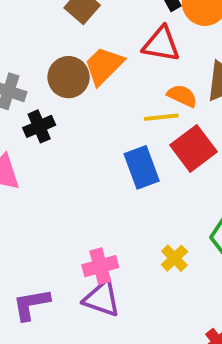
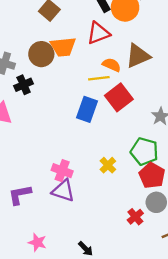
red triangle: (161, 44) -> (98, 33), turned -30
orange trapezoid: (104, 66) -> (63, 47), turned -140
blue rectangle: (142, 167) -> (87, 109), turned 40
pink cross: (100, 266) -> (62, 171), turned 36

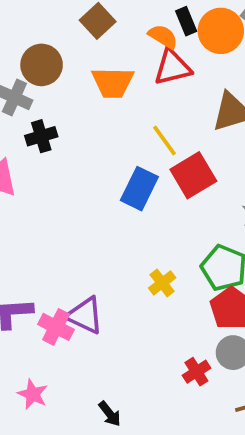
brown circle: (41, 54) -> (42, 65), moved
orange semicircle: (112, 65) -> (163, 36), moved
yellow line: (99, 78) -> (165, 140), turned 54
pink cross: (62, 171) -> (56, 327), moved

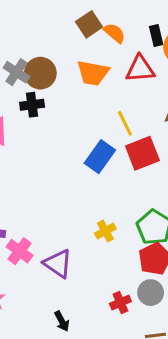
orange semicircle: (163, 36) -> (115, 33), moved
brown circle: (42, 65) -> (40, 73), moved
purple triangle: (85, 315) -> (58, 264), moved
black arrow: (110, 414) -> (62, 321), moved

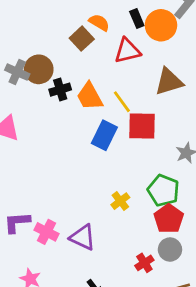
brown square: (89, 24) -> (82, 39), moved
orange trapezoid: (93, 73) -> (90, 96), moved, turned 60
black cross: (32, 105) -> (60, 90), moved
red square: (142, 153) -> (142, 126), turned 32

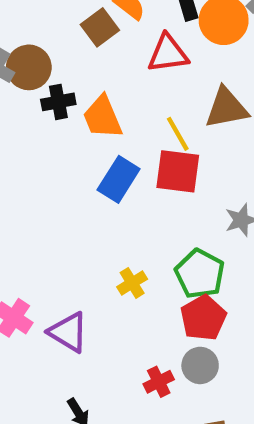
yellow line: (122, 102) -> (178, 134), moved

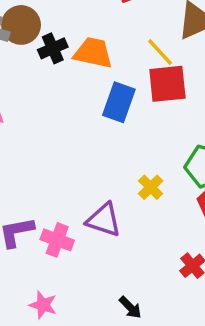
orange trapezoid: (102, 117) -> (93, 53), turned 138
purple triangle: (68, 332) -> (104, 220), moved

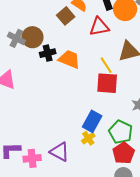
blue rectangle: (119, 102) -> (92, 121), moved
pink cross: (57, 240) -> (32, 158), turned -36

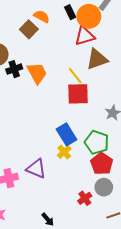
red triangle: (99, 27) -> (85, 36), moved
orange trapezoid: (69, 59) -> (37, 73), turned 45
blue rectangle: (92, 121) -> (66, 134), turned -55

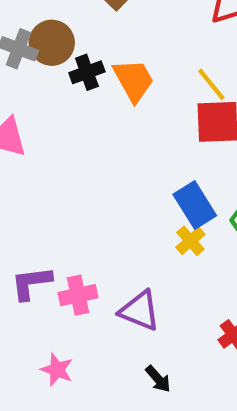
purple triangle: (36, 169) -> (140, 311), moved

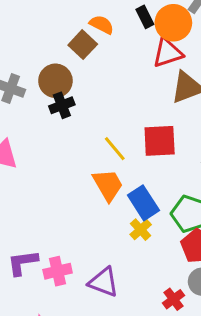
brown circle: (52, 43) -> (55, 81), moved
orange trapezoid: (133, 80) -> (108, 185), moved
yellow line: (211, 84) -> (115, 149), moved

